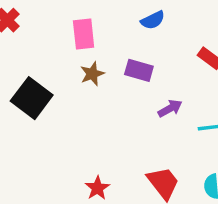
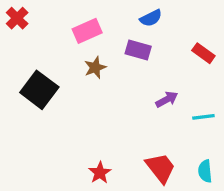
pink rectangle: (84, 34) -> (87, 31), turned 72
purple rectangle: (139, 70) -> (138, 50), moved

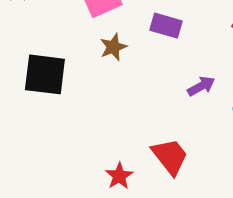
black square: (39, 90) -> (45, 74), turned -30
red trapezoid: (160, 168) -> (170, 156), moved

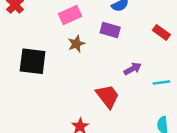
red trapezoid: (170, 156) -> (108, 96), moved

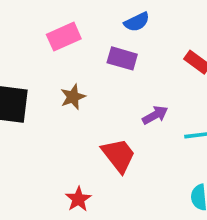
brown star: (76, 44) -> (73, 97), moved

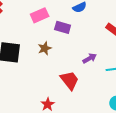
purple rectangle: (122, 58) -> (63, 27), moved

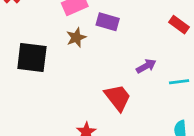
brown star: (45, 48) -> (76, 38), moved

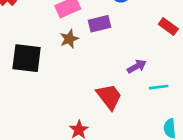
purple rectangle: (108, 22) -> (99, 24), turned -30
cyan line: (179, 82) -> (159, 87), moved

